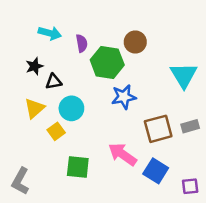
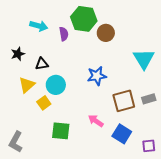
green hexagon: (107, 62) -> (84, 19), moved
black star: (34, 66) -> (18, 54), moved
pink arrow: (122, 154) -> (96, 121), size x0.7

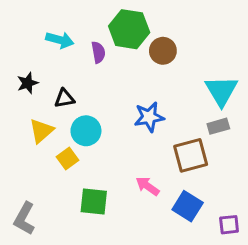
gray rectangle: (149, 99) -> (218, 126), moved

